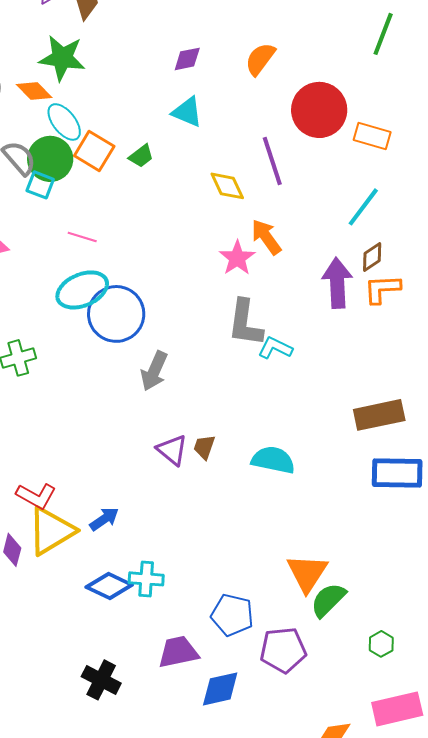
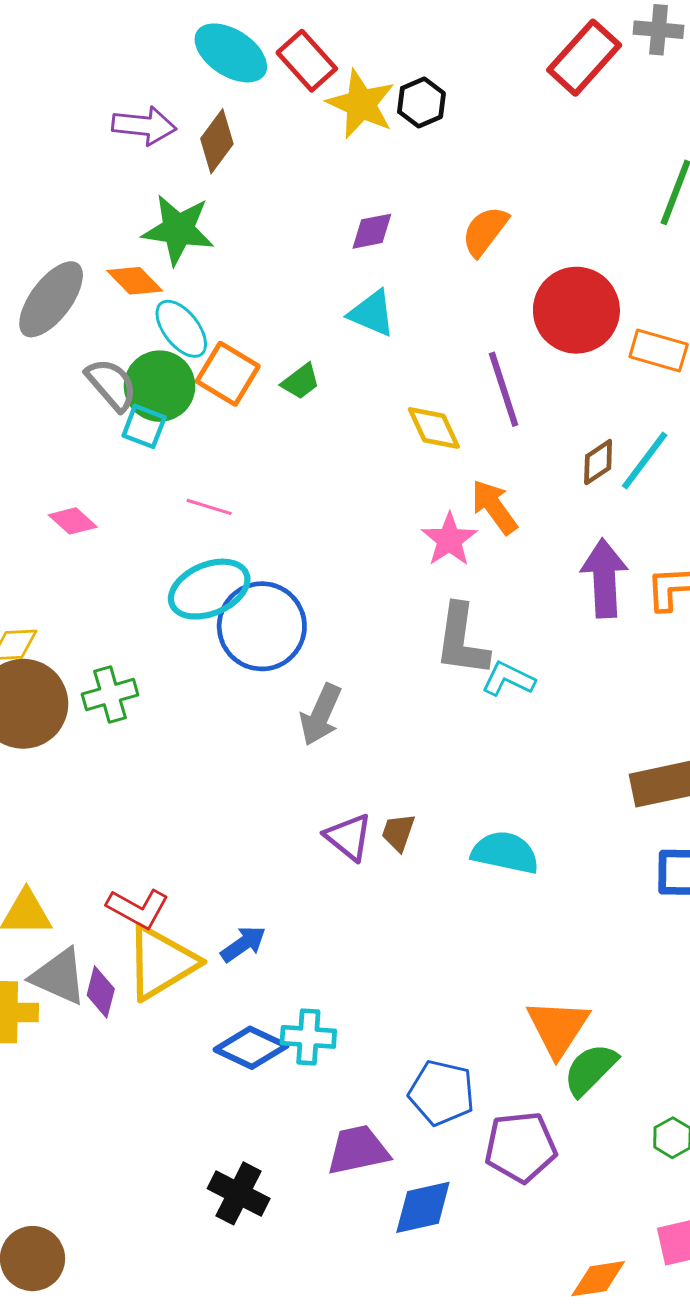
brown diamond: (372, 257) -> (598, 462), moved

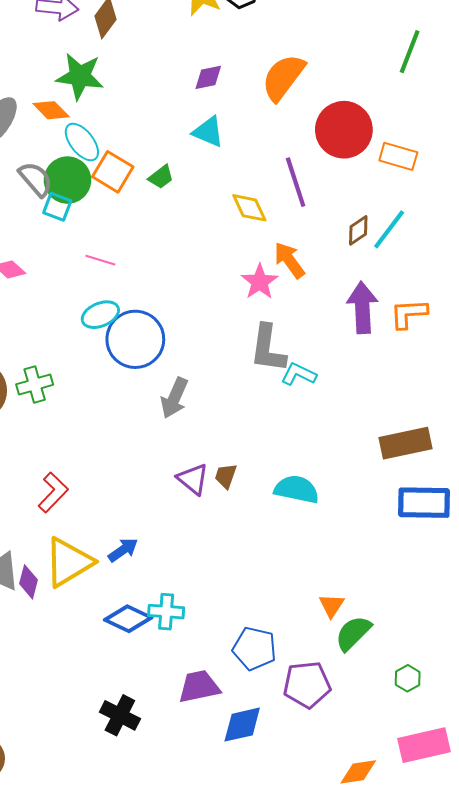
orange semicircle: (485, 231) -> (283, 77), size x1.4
cyan ellipse: (209, 589) -> (100, 315), size x0.7
red L-shape: (138, 908) -> (53, 492), moved, turned -75
orange triangle: (558, 1028) -> (332, 605), size x0.6

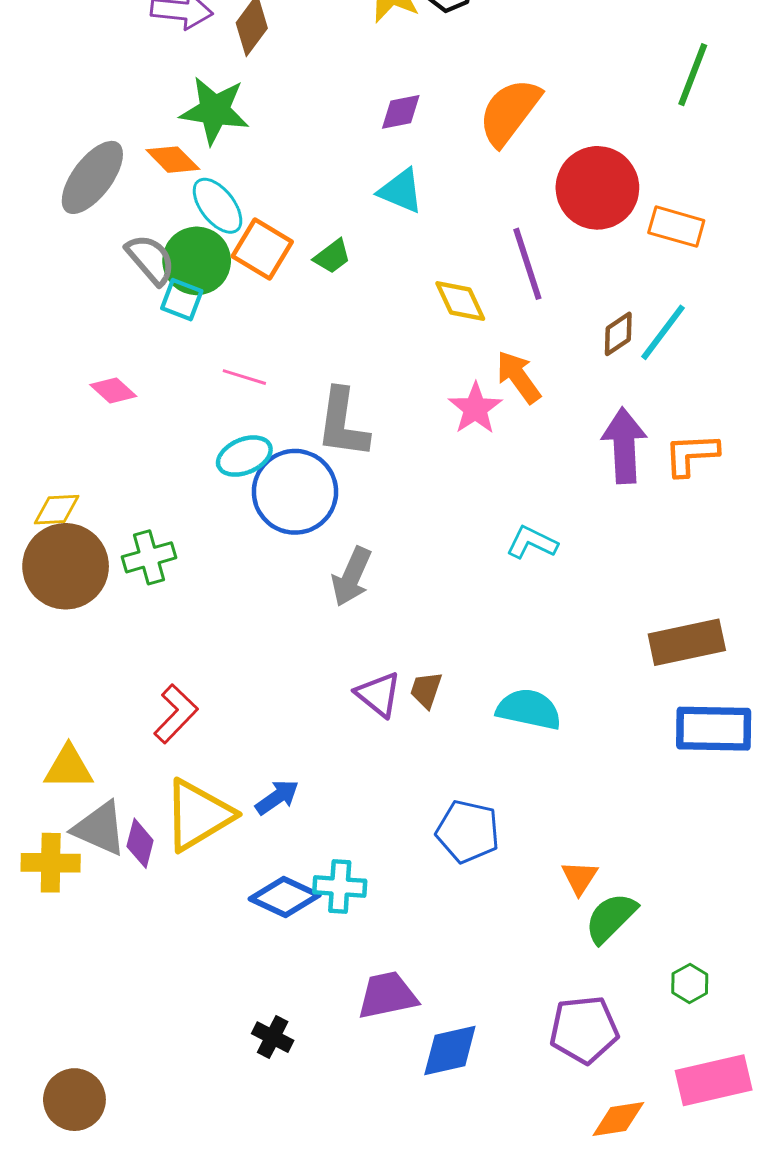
gray L-shape: (268, 349) -> (343, 423), moved
blue pentagon: (254, 649) -> (468, 831), moved
purple pentagon: (307, 685) -> (584, 1030), moved
black cross: (120, 715) -> (273, 1037), size x0.7

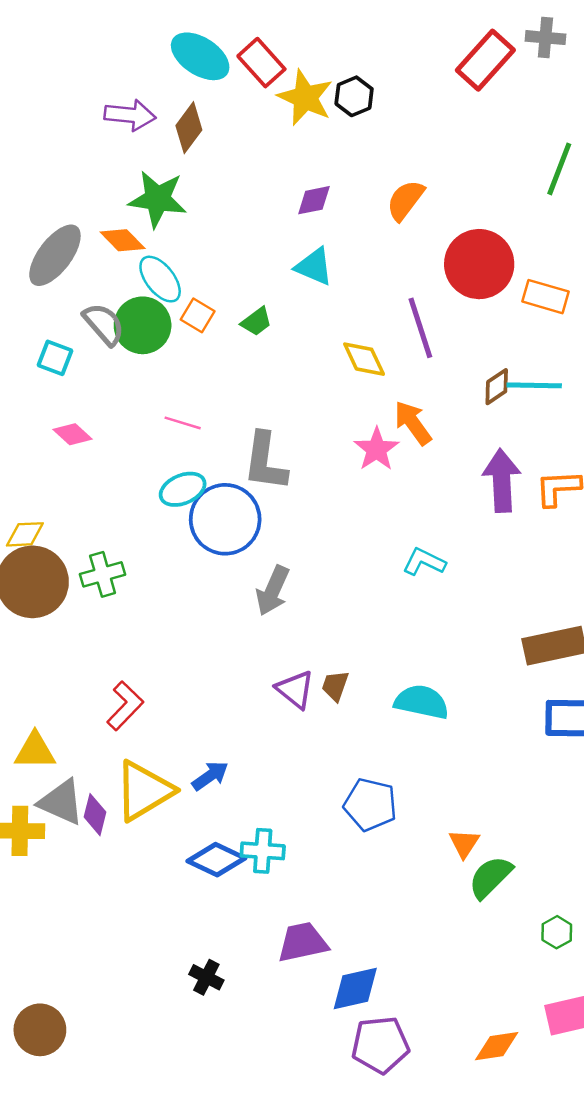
orange semicircle: (510, 112) -> (405, 200), size x0.7
orange square: (262, 249) -> (198, 315), size x0.7
cyan square: (182, 300) -> (55, 358), moved
cyan line: (663, 332) -> (534, 385), turned 54
purple pentagon: (584, 1030) -> (380, 1045), moved

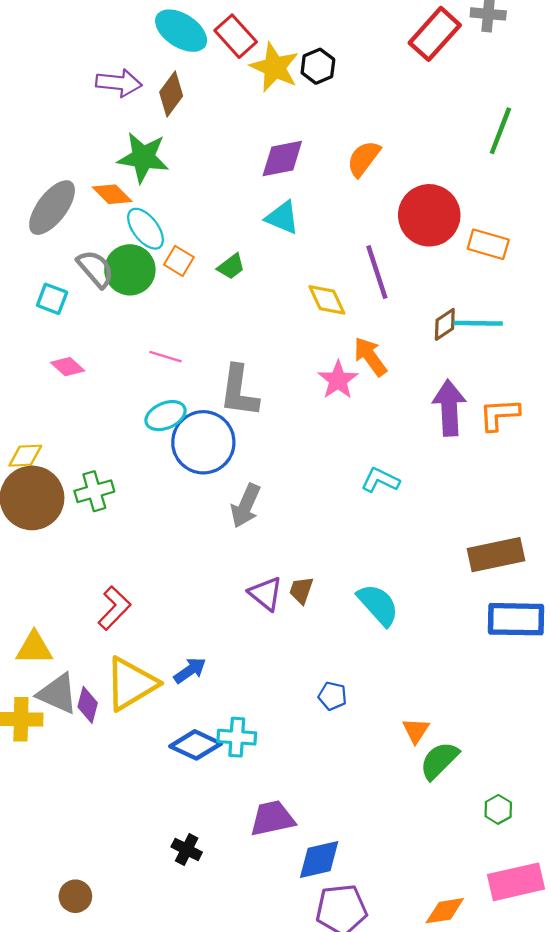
purple diamond: (314, 200) -> (282, 159), size x1.4
cyan semicircle: (422, 702) -> (378, 605), turned 36
blue pentagon: (370, 805) -> (332, 696), size x0.6
brown circle: (40, 1030) -> (75, 896), moved, size x0.7

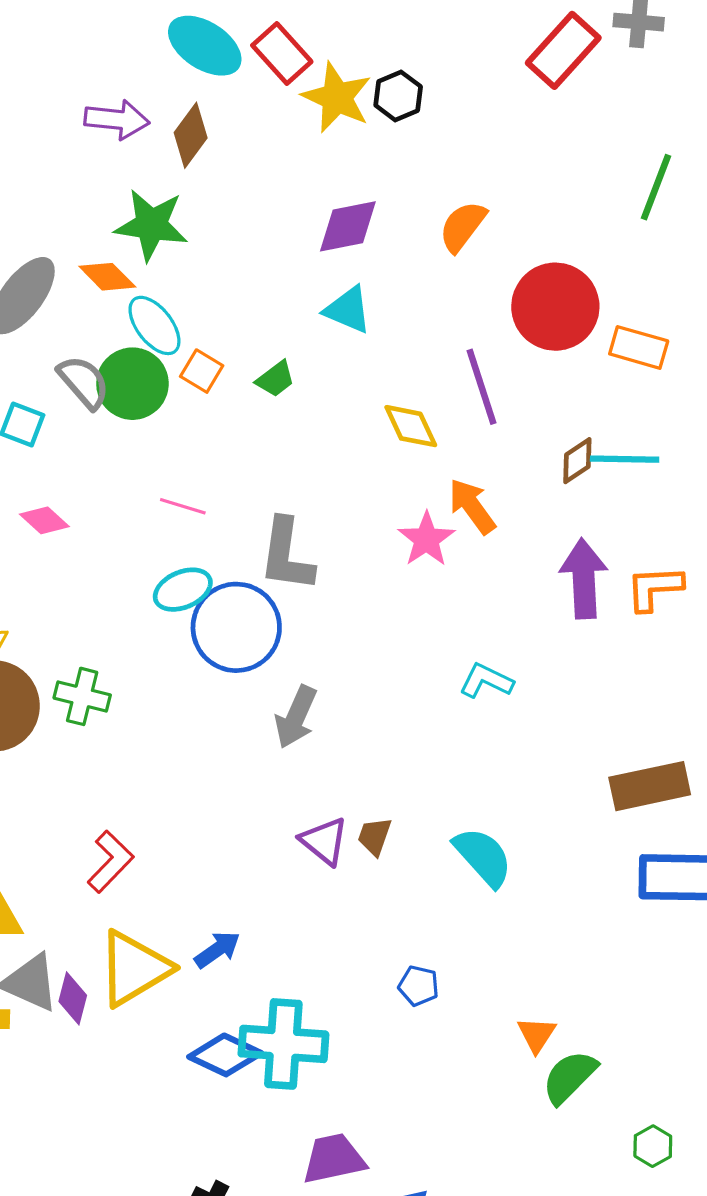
green cross: (94, 491) -> (82, 696), turned 30
cyan cross: (237, 737) -> (283, 1044), size x1.6

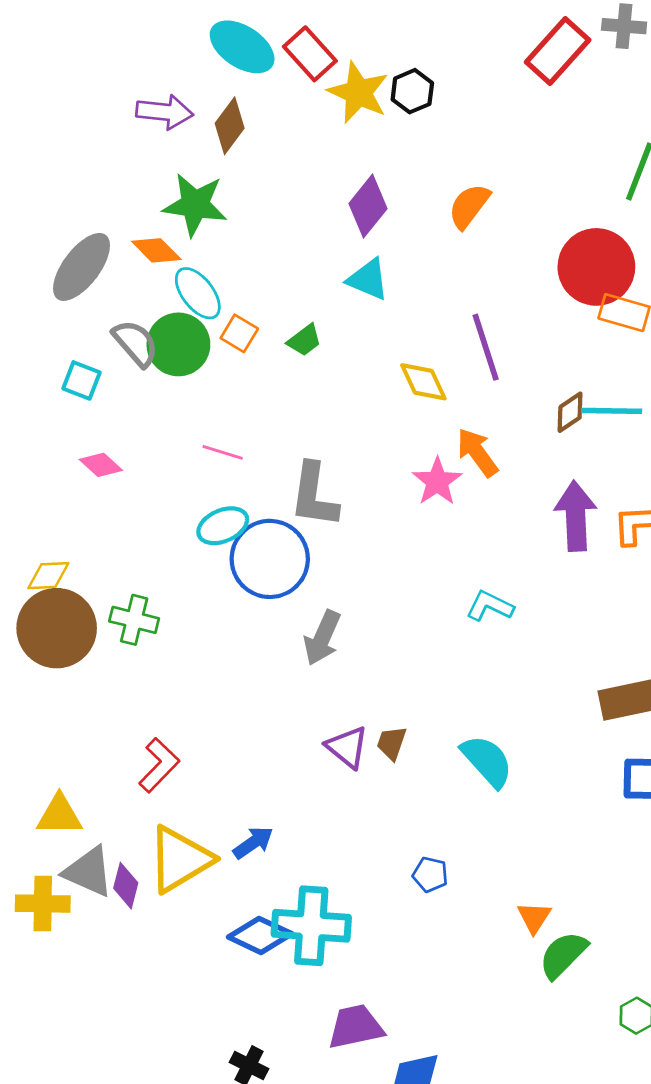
purple diamond: (348, 226) -> (368, 206), turned -40
red circle: (555, 307) -> (596, 267), moved

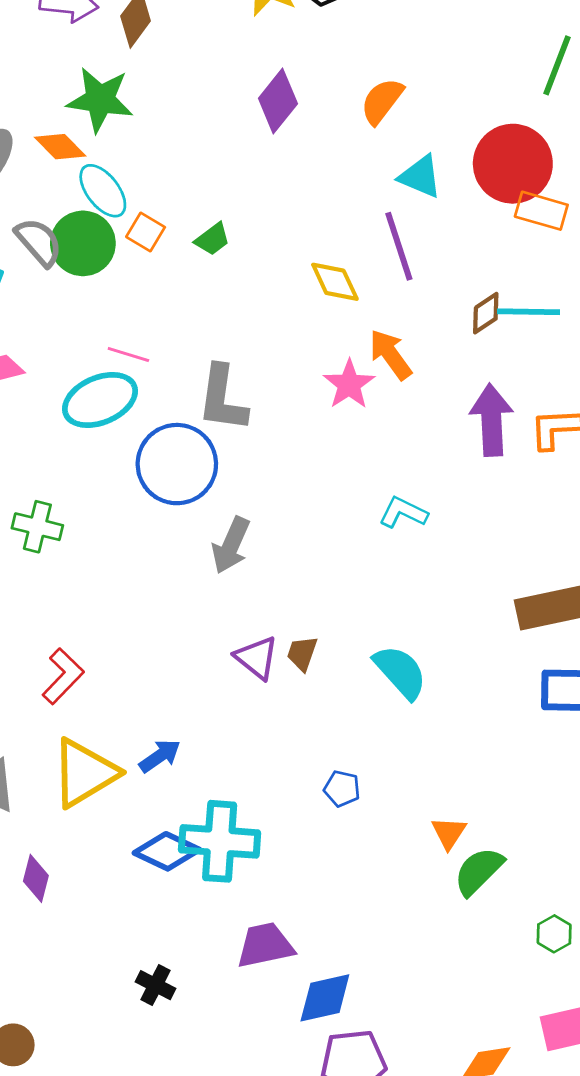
cyan triangle: (368, 279) -> (420, 176), moved
cyan ellipse: (223, 526) -> (100, 400), moved, size x1.4
purple diamond: (126, 886) -> (36, 878), moved

